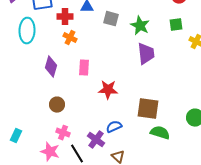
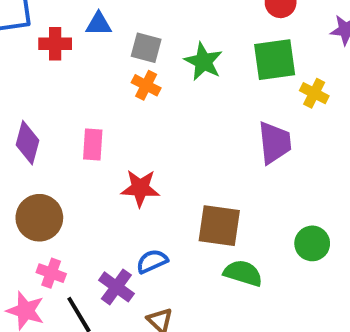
green square: (176, 25) -> (275, 60), size x1.6
orange cross: (70, 38) -> (146, 85), moved
purple trapezoid: (146, 54) -> (275, 143), moved
brown circle: (57, 105) -> (39, 218), size x1.5

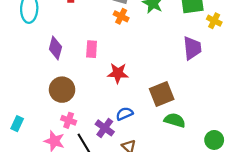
brown square: (219, 226) -> (162, 94), turned -30
green circle: (312, 243) -> (214, 140), moved

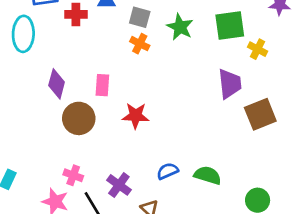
brown circle: (62, 90) -> (79, 118), moved
brown square: (162, 94) -> (260, 114), moved
blue semicircle: (124, 114) -> (167, 171), moved

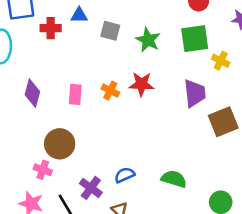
orange cross: (140, 44) -> (110, 91), moved
red star: (136, 116) -> (141, 84), moved
brown circle: (79, 118) -> (60, 144), moved
blue semicircle: (167, 171) -> (125, 175), moved
pink cross: (73, 175) -> (43, 170), moved

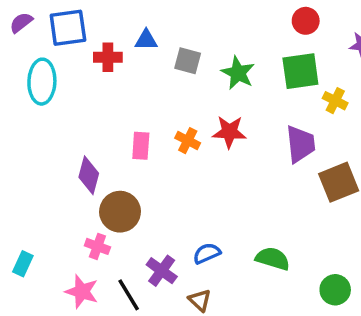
purple diamond: (32, 93) -> (89, 175), moved

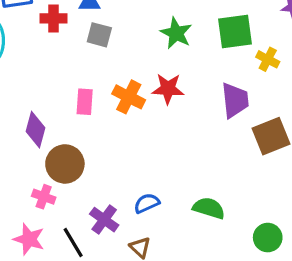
gray square: (188, 61) -> (99, 35), moved
orange cross: (188, 141) -> (129, 97), size x1.4

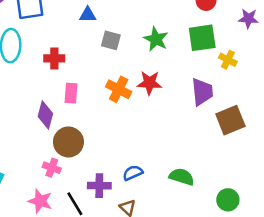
red cross: (53, 18) -> (54, 58), moved
gray square: (99, 35) -> (111, 40), moved
pink rectangle: (85, 102) -> (71, 93), moved
purple cross: (104, 220) -> (99, 186), turned -35

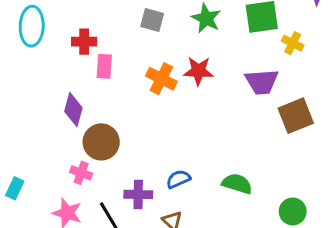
purple trapezoid: (202, 92) -> (262, 82), turned 92
pink rectangle: (71, 93) -> (104, 66), moved

